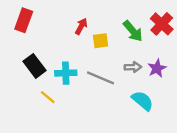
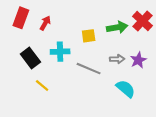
red arrow: (81, 26) -> (45, 23), moved
green arrow: (133, 31) -> (117, 27), turned -60
cyan cross: (66, 73) -> (60, 52), moved

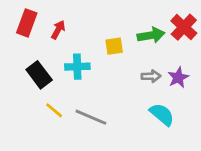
gray line: (89, 69) -> (91, 117), moved

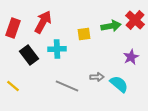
red rectangle: (27, 23) -> (13, 28), moved
red arrow: (58, 30) -> (43, 22), size x1.6
gray arrow: (151, 76) -> (97, 77), moved
yellow line: (54, 110) -> (13, 86), moved

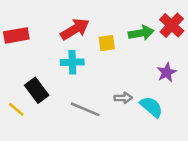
red arrow: (43, 22) -> (75, 29), moved, turned 30
red rectangle: (13, 28) -> (16, 35), turned 60
black rectangle: (29, 55) -> (37, 90), moved

